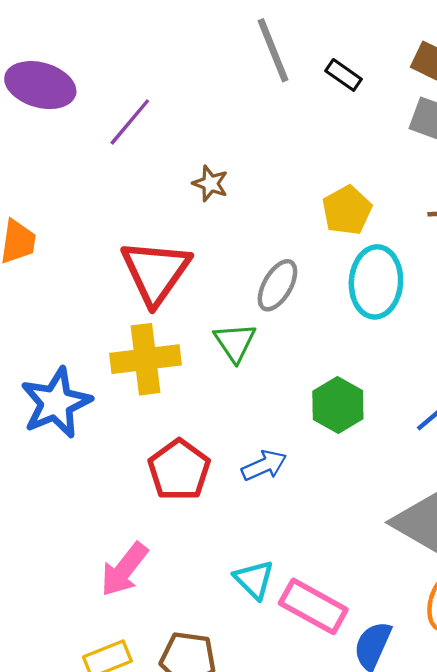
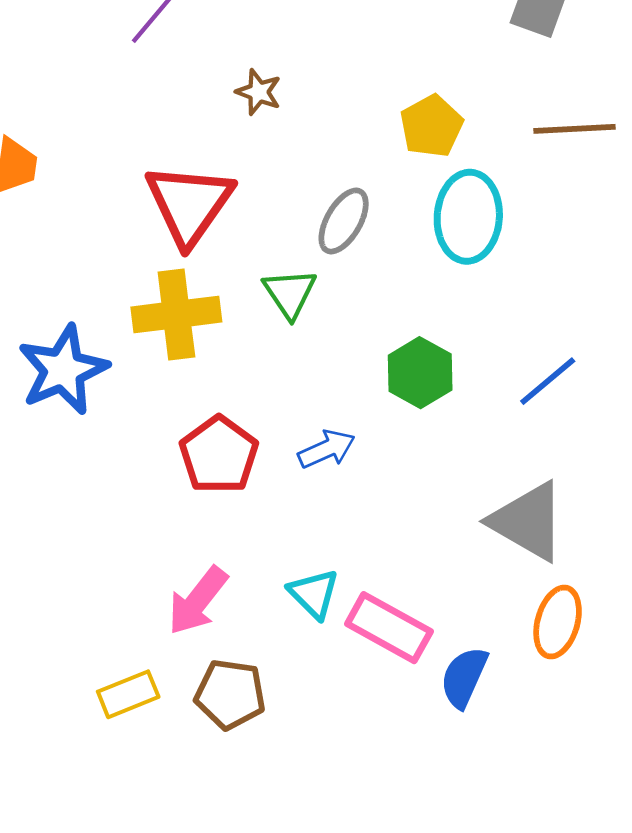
pink arrow: (124, 569) -> (198, 601), moved

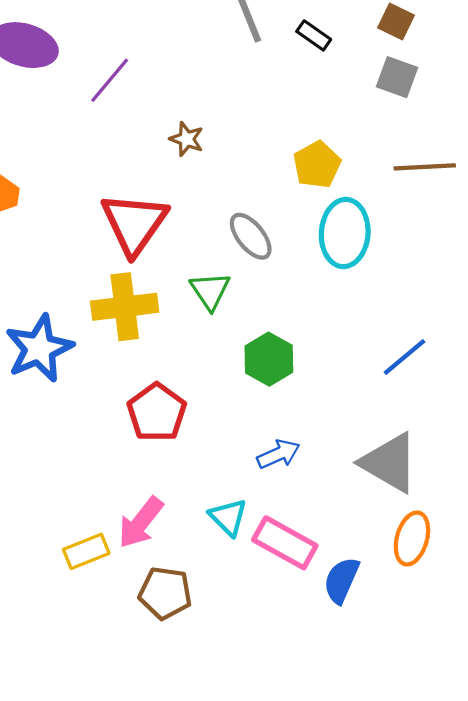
gray ellipse: (344, 221) -> (251, 236), turned -69
green hexagon: (420, 373) -> (269, 359), moved
blue arrow: (327, 449) -> (278, 454), moved
yellow rectangle: (128, 694) -> (86, 551), moved

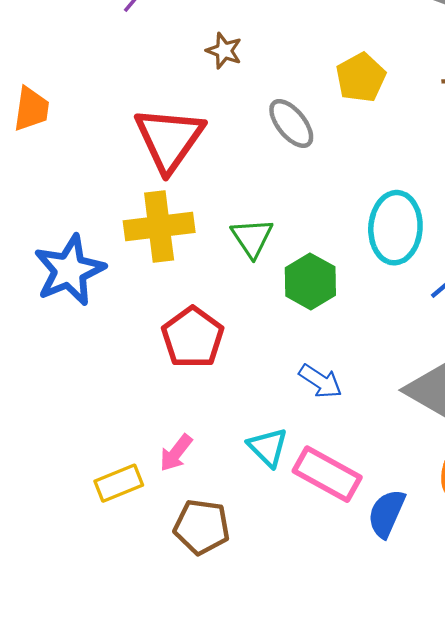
cyan ellipse: (345, 233) -> (395, 228), moved
gray ellipse: (251, 236) -> (291, 123), moved
green triangle: (210, 291) -> (252, 238), moved
blue arrow: (278, 454) -> (320, 381), turned 57
pink arrow: (141, 522) -> (176, 453), size x0.7

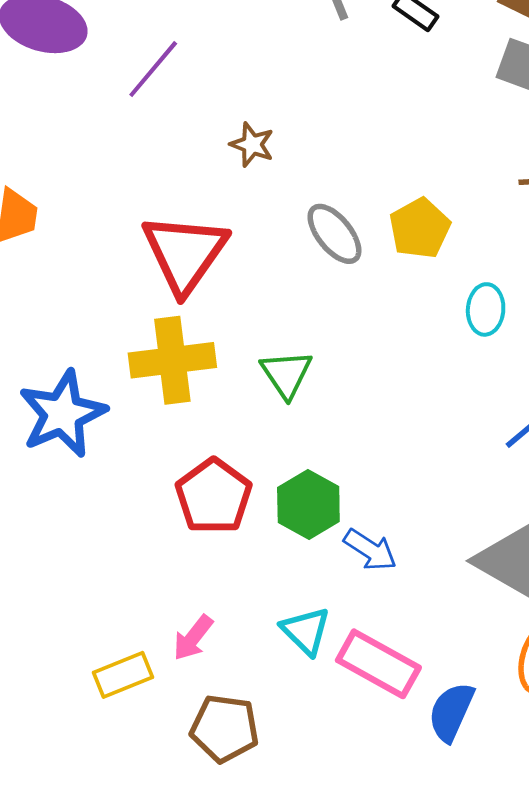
yellow pentagon: (361, 78) -> (420, 228), moved
cyan ellipse: (395, 228) -> (486, 309), moved, size x0.6
green hexagon: (310, 281) -> (308, 504), moved

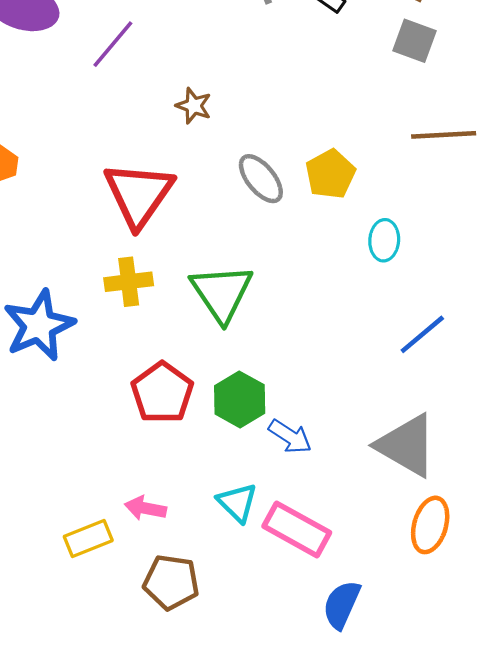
yellow cross: (172, 360) -> (129, 282), size x0.7
green triangle: (286, 374) -> (222, 293), size x1.5
pink arrow: (193, 638) -> (145, 508), turned 63
blue semicircle: (451, 712) -> (342, 605), moved

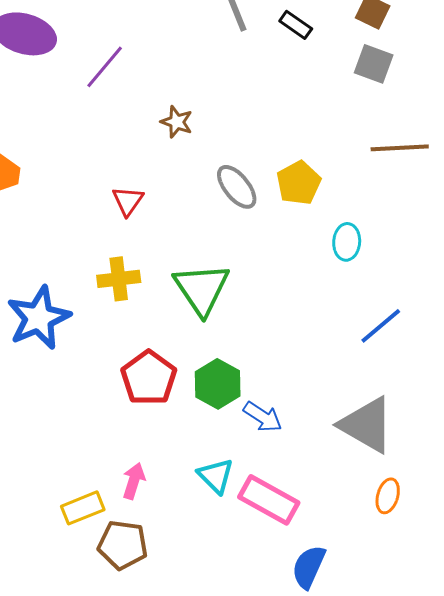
red triangle: (139, 194) -> (128, 201), size x0.5
pink arrow: (145, 508) -> (134, 481), turned 96
orange ellipse: (430, 525) -> (388, 496), size x0.7
brown pentagon: (171, 582) -> (123, 545), moved

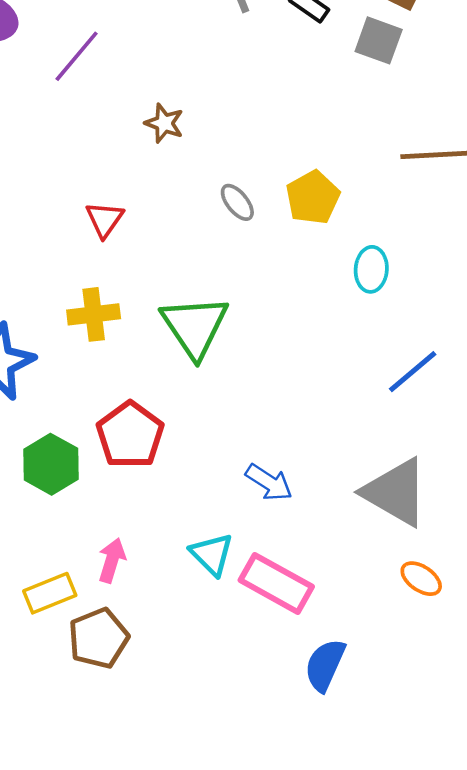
gray square: (374, 64) -> (379, 40), moved
gray ellipse: (237, 187) -> (237, 202), size x0.7
green hexagon: (218, 384) -> (51, 464), moved
orange ellipse: (388, 496) -> (421, 579), turned -72
brown pentagon: (123, 545) -> (98, 638), turned -30

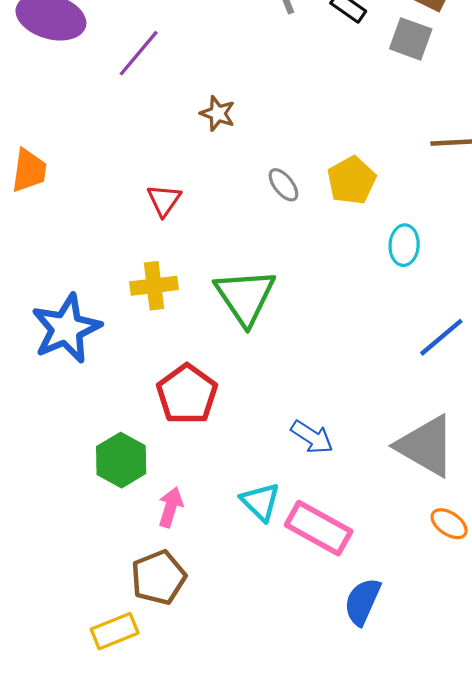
green hexagon: (51, 464) -> (121, 460), moved
yellow rectangle: (50, 593) -> (115, 631), moved

